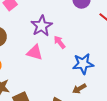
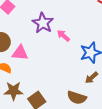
pink triangle: (35, 52) -> (20, 53), moved

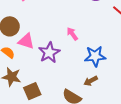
purple star: (43, 23) -> (49, 53), moved

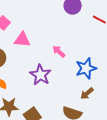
pink triangle: (26, 41) -> (22, 40), moved

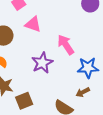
pink arrow: (59, 51) -> (66, 45), size x1.5

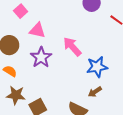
purple star: (42, 63) -> (41, 57), moved

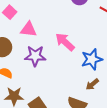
purple star: (41, 57) -> (35, 56), turned -30

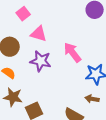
brown arrow: (92, 84) -> (92, 99), turned 40

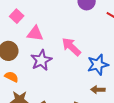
purple star: (41, 61) -> (41, 60), turned -30

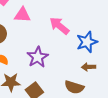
purple star: (41, 60) -> (38, 57), moved

